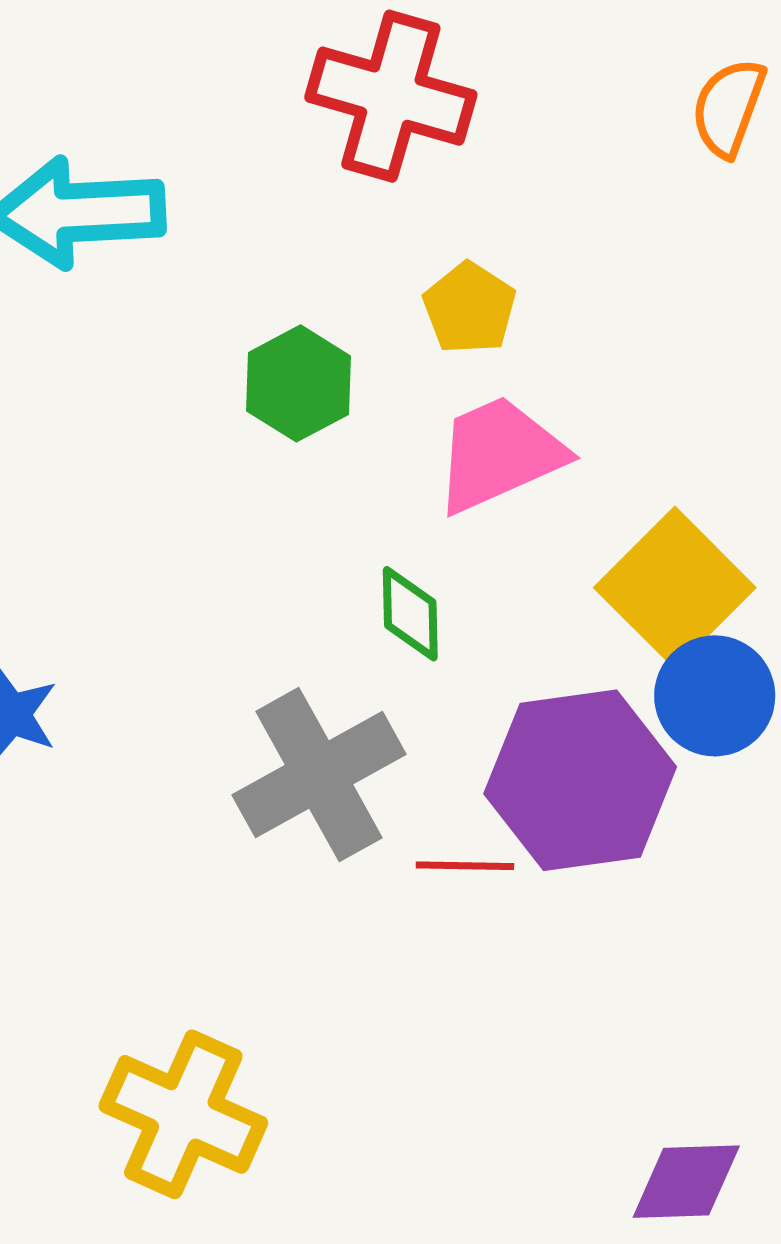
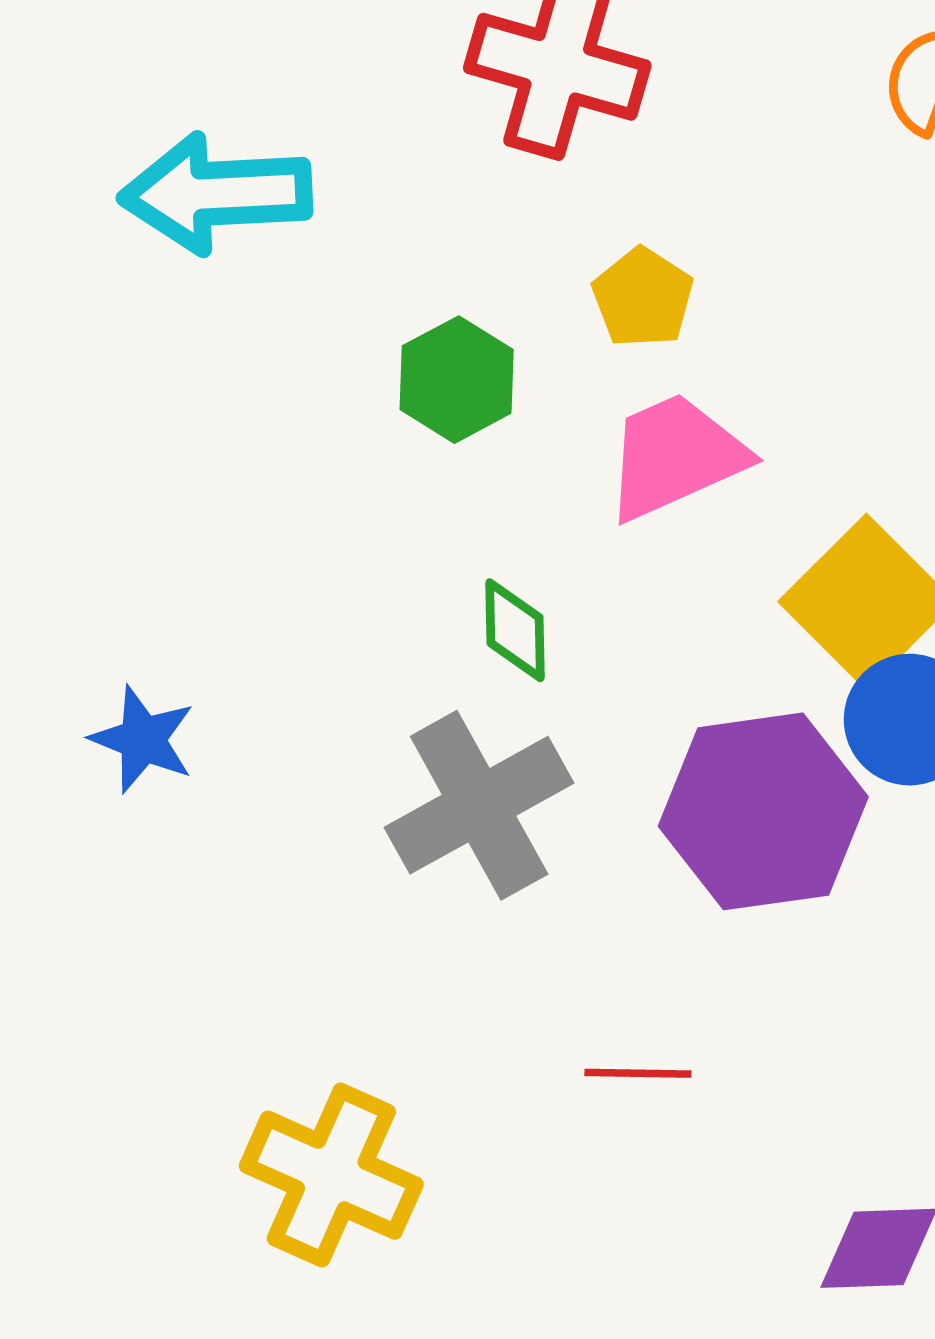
green diamond: (410, 614) -> (515, 630), moved
red line: (465, 866) -> (638, 1073), moved

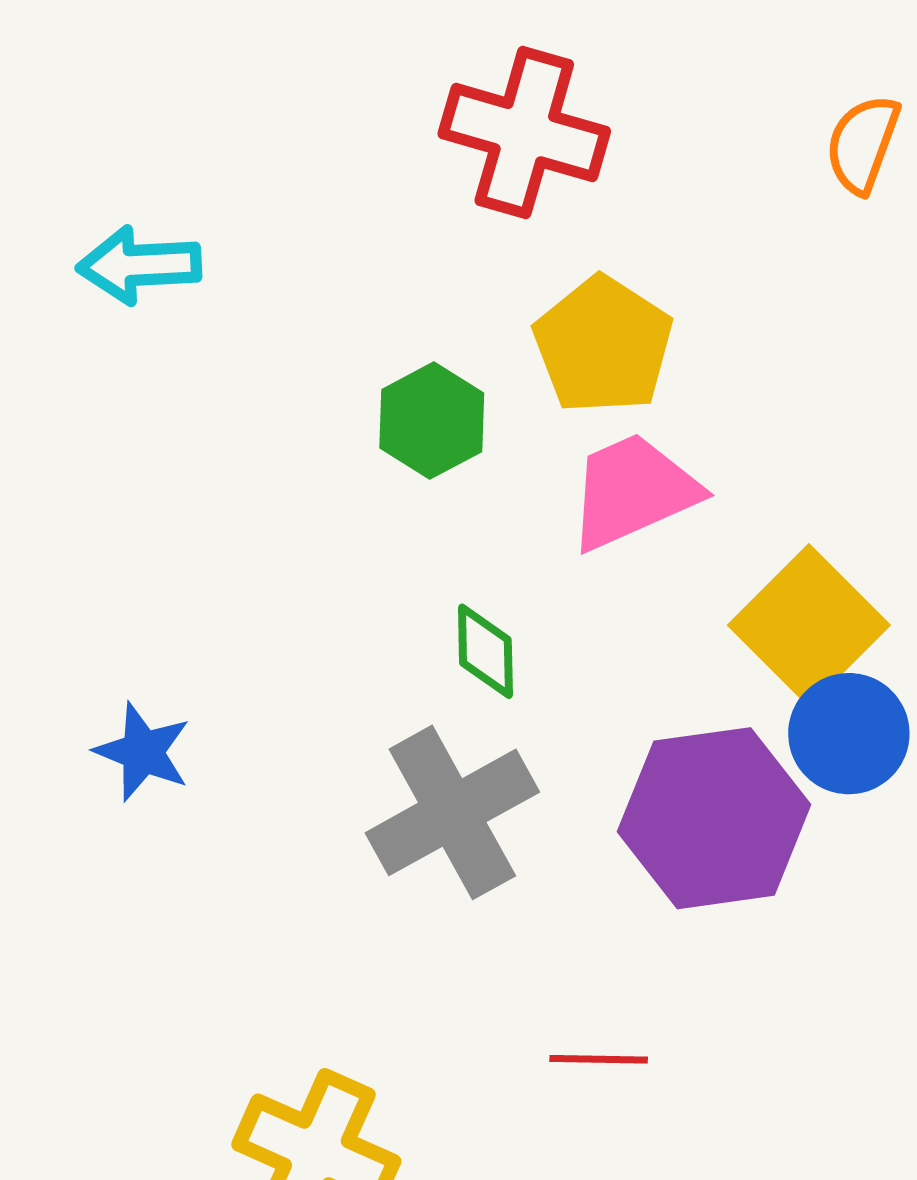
cyan arrow: (216, 193) -> (139, 265), moved, size x0.7
yellow pentagon: (643, 298) -> (603, 345), size x1.5

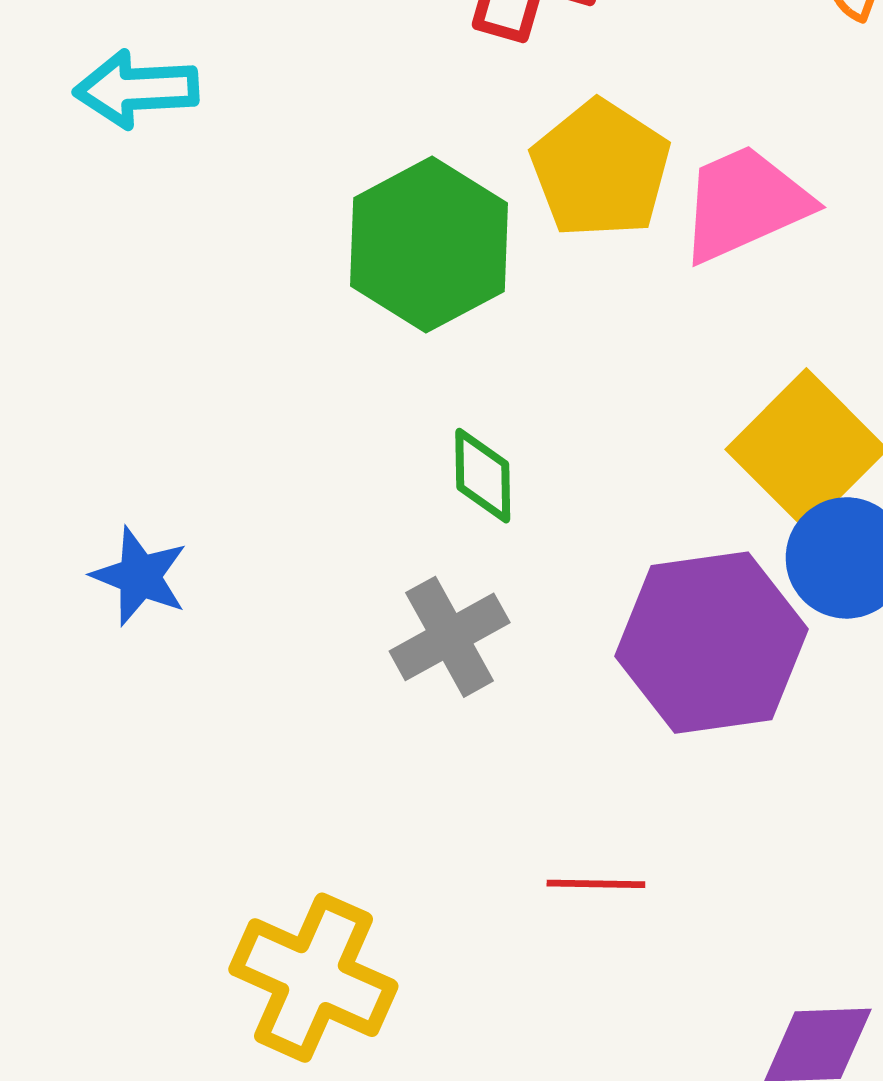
green hexagon: (432, 421) -> (429, 245), size x1.5
pink trapezoid: (633, 491) -> (745, 203), moved
gray cross: (452, 812) -> (450, 637), size x0.7

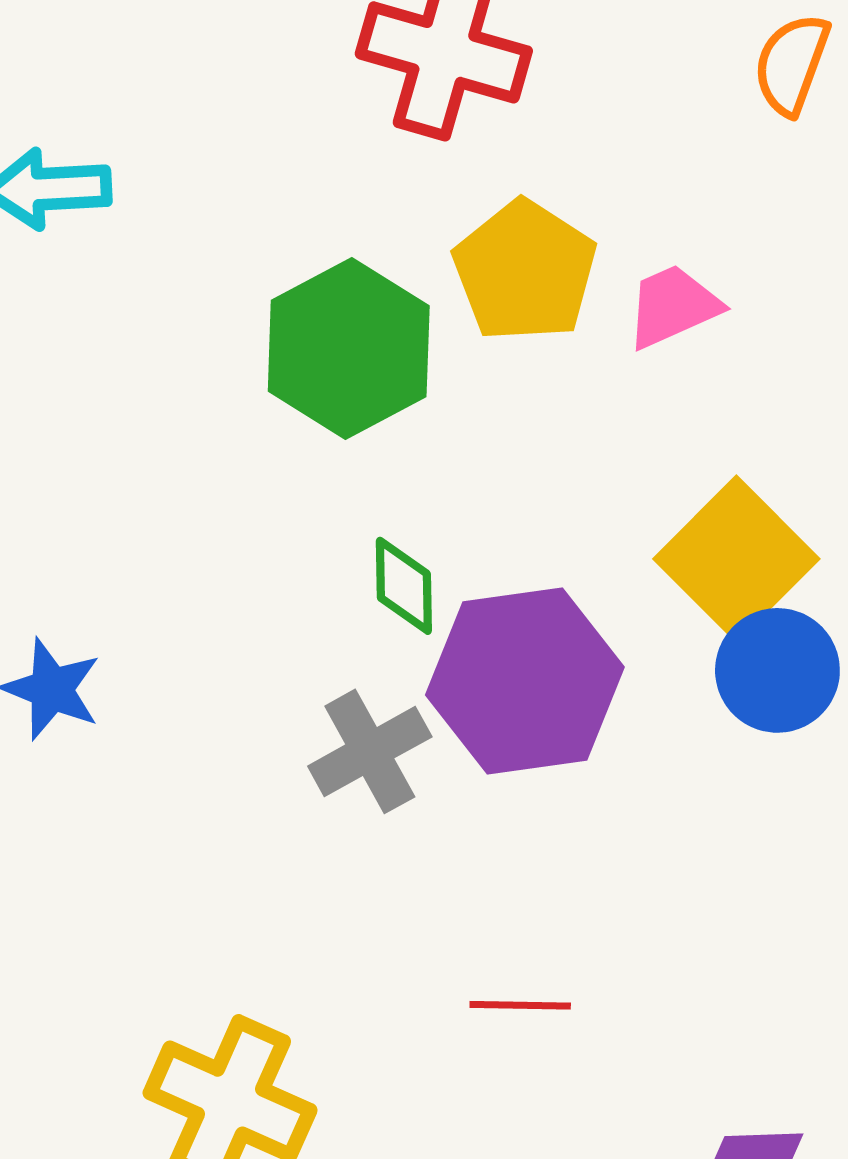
pink trapezoid: (745, 203) -> (673, 306), size x0.7
purple hexagon: (711, 643) -> (525, 681), moved

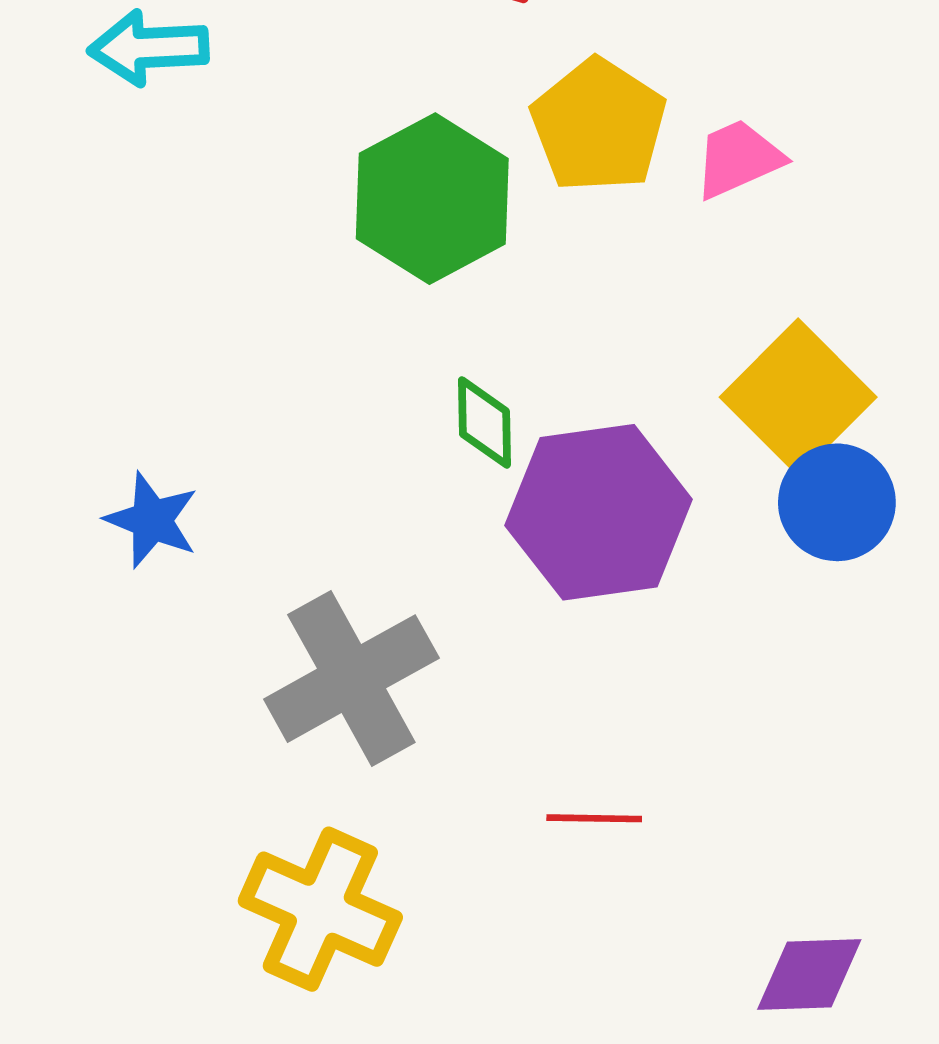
gray cross: (370, 751) -> (351, 679), moved, size x1.5

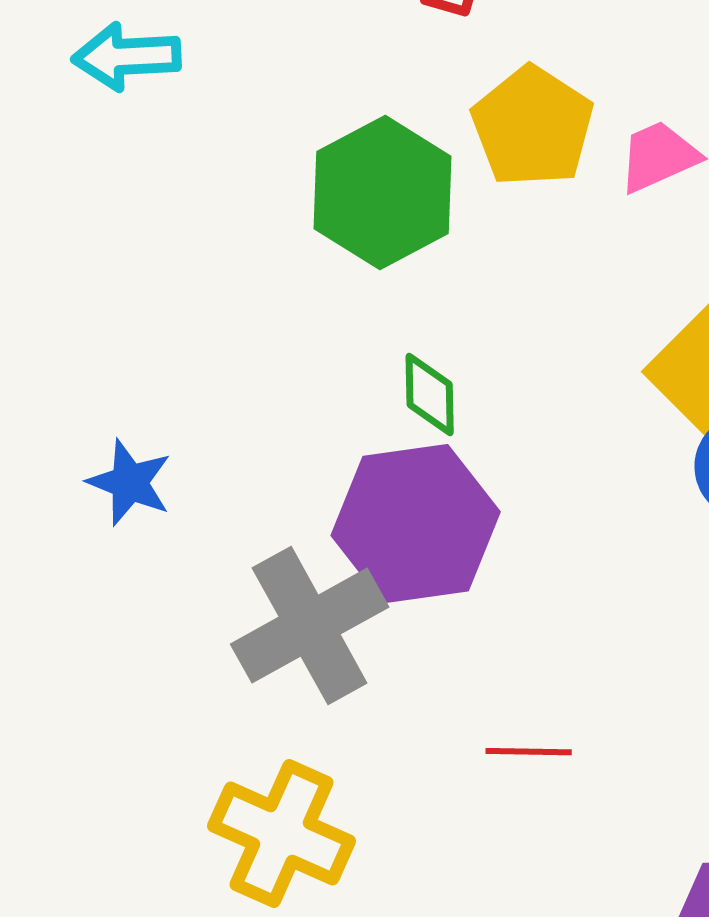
purple hexagon: (599, 512) -> (416, 524), moved

